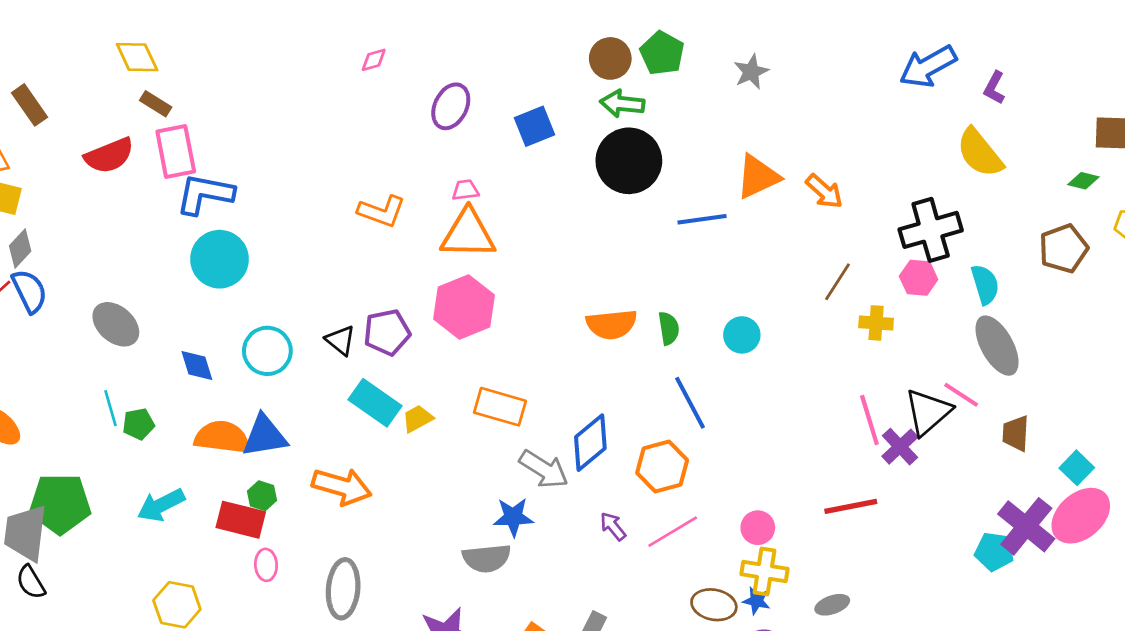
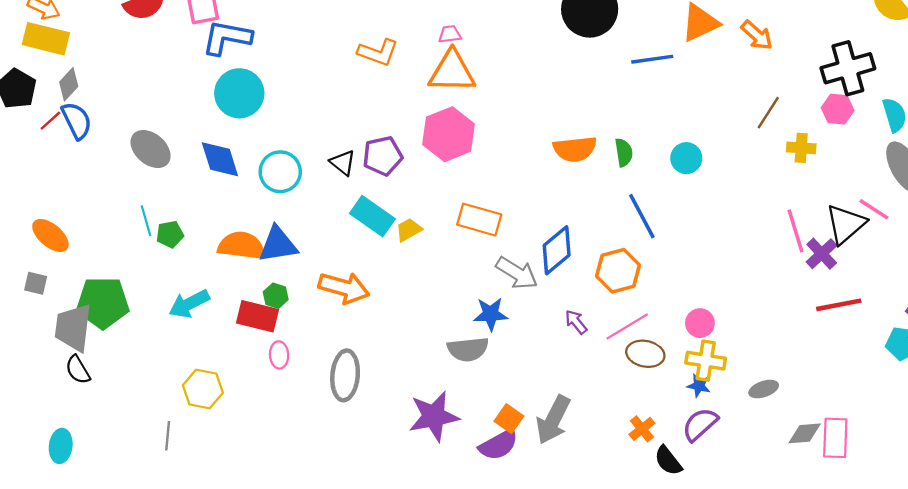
blue diamond: (197, 366) -> (220, 159), moved, size x1.4
red line: (851, 506) -> (839, 305), moved
brown ellipse: (714, 605) -> (645, 354), moved

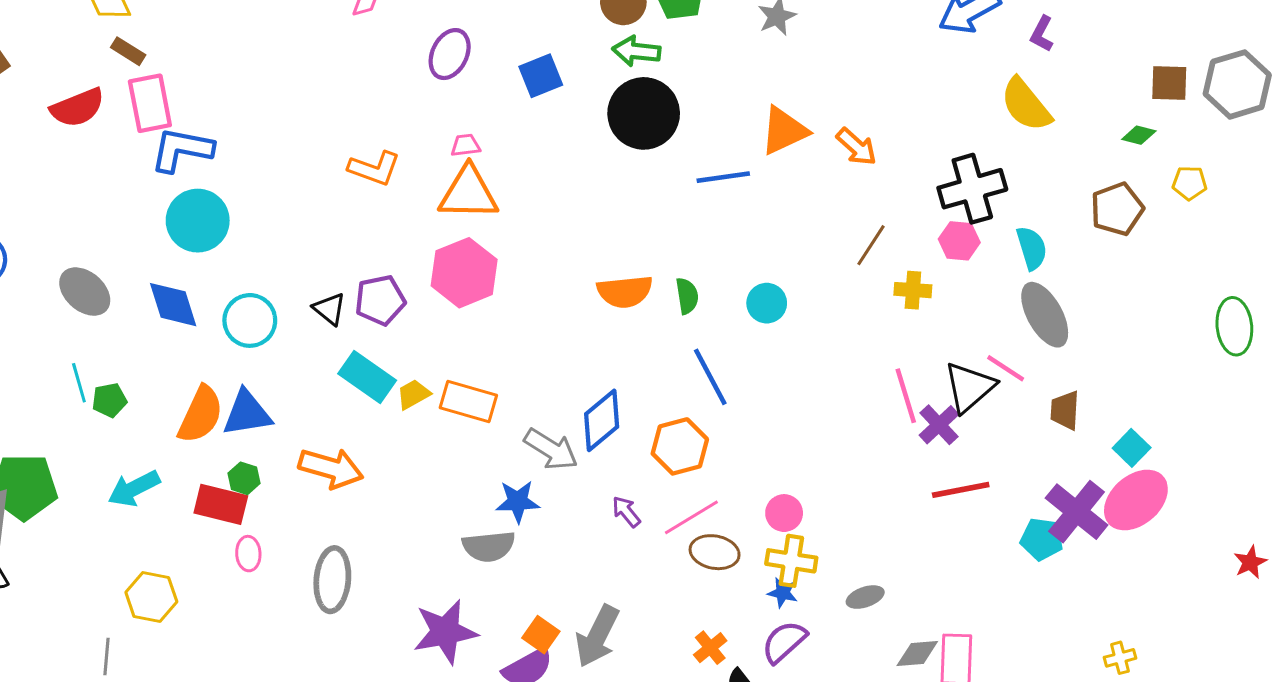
orange rectangle: (479, 220) -> (468, 402), moved
orange semicircle: (242, 246) -> (201, 415), turned 108

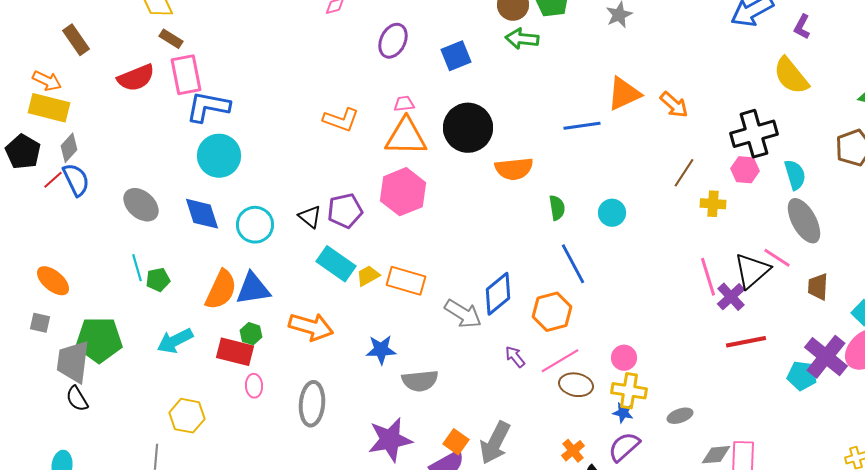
black circle: (644, 113) -> (468, 128), moved
orange semicircle: (625, 292) -> (514, 169), moved
blue star: (518, 501) -> (381, 350), moved

